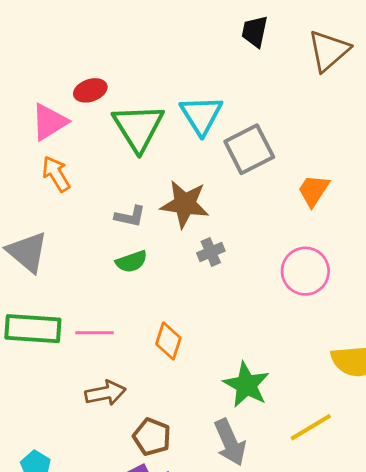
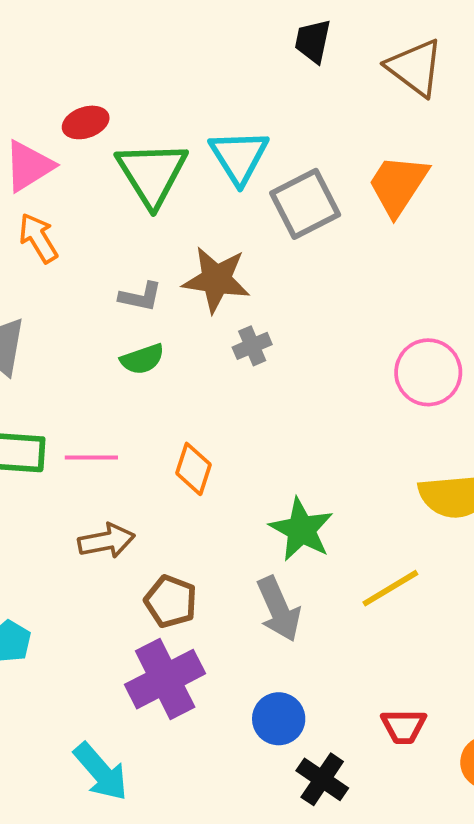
brown triangle: (329, 51) -> (415, 68), turned -42
orange trapezoid: (314, 190) -> (398, 185), moved, size x1.4
pink circle: (305, 271) -> (428, 372), moved

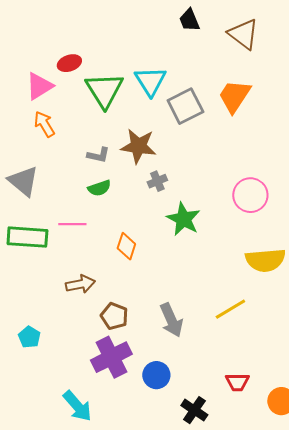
black trapezoid: (313, 41) -> (189, 20), turned -35
pink line: (91, 458) -> (72, 224), moved
green star: (301, 529) -> (183, 219), moved
blue circle: (279, 719) -> (156, 375), moved

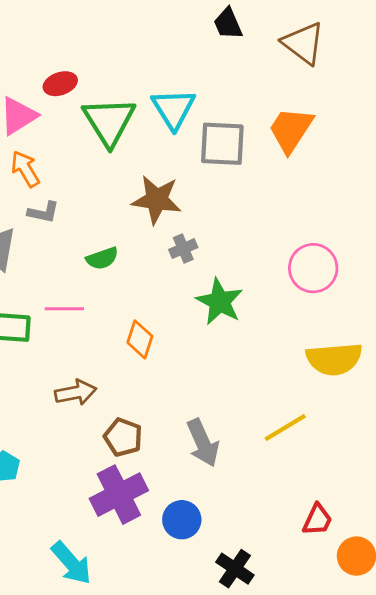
gray square: (185, 106) -> (222, 144), turned 30
gray L-shape: (98, 155) -> (43, 212), moved
red trapezoid: (237, 382) -> (317, 520), moved, turned -65

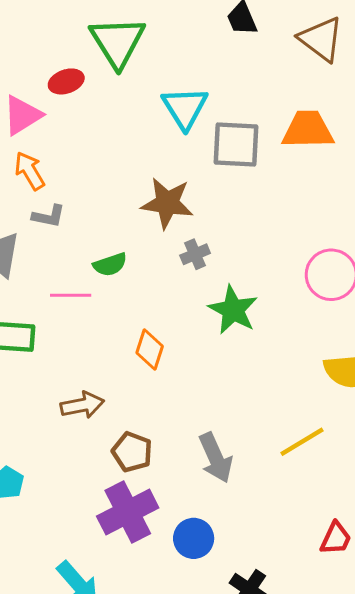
green triangle: (109, 121) -> (117, 42), moved
orange trapezoid: (291, 130) -> (308, 130), turned 56
pink line: (64, 309) -> (71, 295), moved

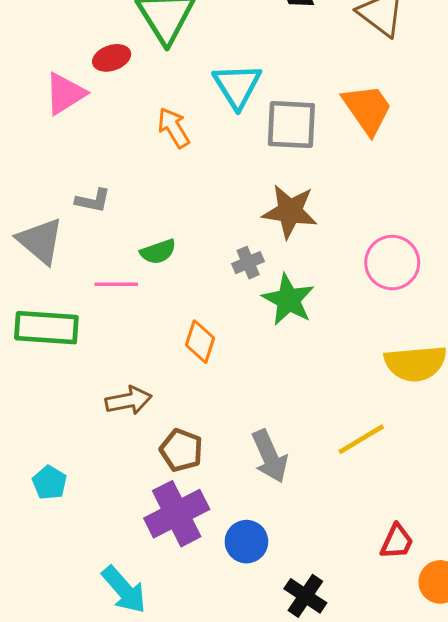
orange trapezoid: (308, 130) -> (367, 109), turned 56
orange arrow: (30, 171) -> (174, 128), moved
brown star: (167, 203) -> (290, 211), moved
gray cross: (195, 254) -> (248, 263), moved

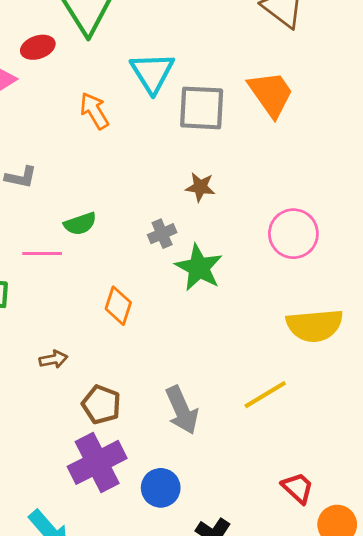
brown star: (290, 211) -> (200, 187), size x0.6
brown arrow: (129, 401) -> (53, 359), size x0.7
red trapezoid: (397, 542) -> (298, 488), turned -72

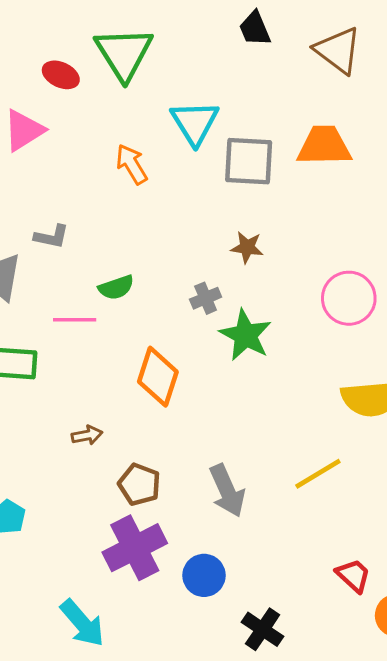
red ellipse: (38, 47) -> (61, 75), moved, turned 44
orange trapezoid: (271, 94) -> (324, 146), turned -56
orange diamond: (118, 306) -> (158, 377), size x1.4

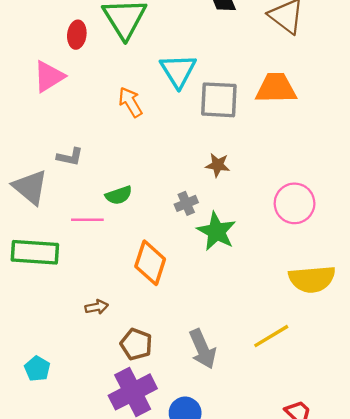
red ellipse: (61, 75) -> (77, 35), turned 72

